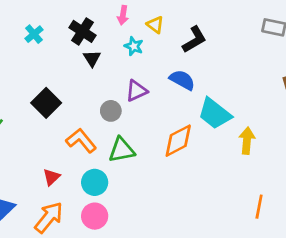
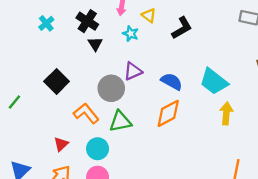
blue semicircle: (182, 80) -> (172, 81), moved
gray circle: (111, 111) -> (111, 88), size x1.5
cyan trapezoid: (215, 114) -> (214, 81), moved

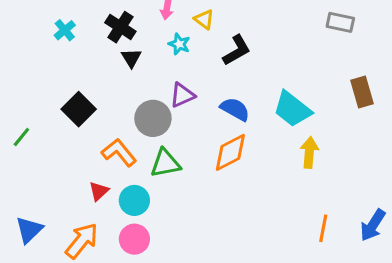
black L-shape: (182, 28) -> (237, 50), moved
red triangle: (61, 144) -> (99, 191), moved

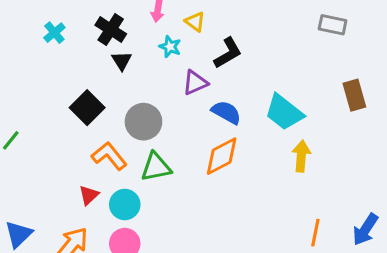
purple triangle: (182, 95) -> (195, 83), moved
black square: (79, 109) -> (87, 108), moved

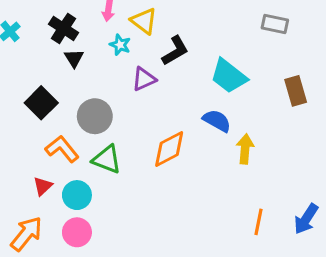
yellow triangle: (195, 22) -> (144, 21), size x1.4
blue semicircle: (226, 112) -> (217, 121), moved
cyan trapezoid: (284, 112) -> (229, 76), moved
green triangle: (156, 167) -> (107, 159), turned 32

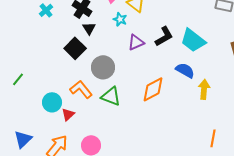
black L-shape: (175, 51) -> (164, 36), moved
black square: (41, 103) -> (75, 48), moved
cyan circle: (77, 195) -> (52, 102), moved

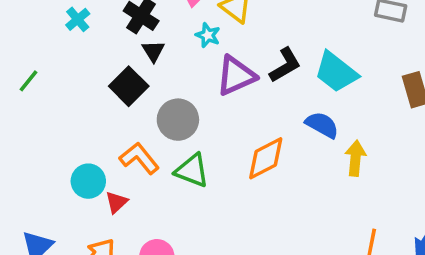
purple triangle: (136, 42) -> (236, 76), size x1.4
green line: (18, 79) -> (29, 81), moved

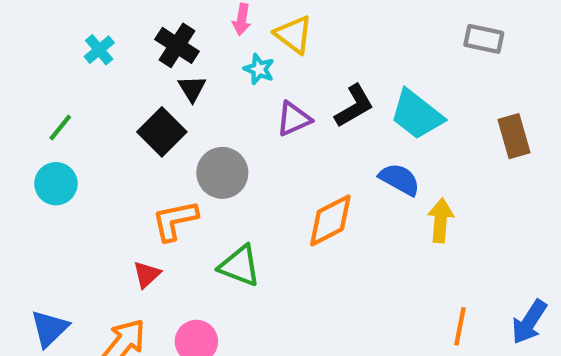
purple triangle: (236, 76) -> (294, 119), size x0.7
green line: (29, 81) -> (60, 128), moved
orange L-shape: (139, 158) -> (175, 220), turned -63
green triangle: (192, 171) -> (240, 266), moved
cyan circle: (88, 181) -> (56, 184), moved

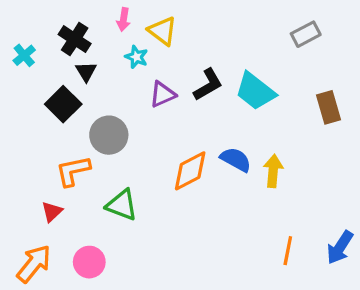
gray rectangle: (484, 39) -> (306, 34), turned -40
cyan cross: (99, 50) -> (24, 55), moved
blue semicircle: (400, 179) -> (236, 160), moved

